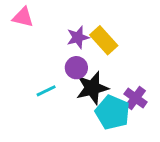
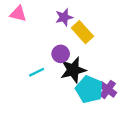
purple star: (78, 37) -> (64, 17), moved
purple cross: (136, 98) -> (108, 89), moved

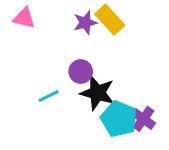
yellow rectangle: (82, 32) -> (110, 20), moved
black star: (73, 70) -> (97, 93), turned 30

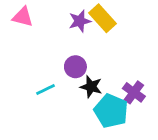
black star: (97, 93) -> (91, 87), size x0.7
purple cross: (143, 119) -> (134, 92), moved

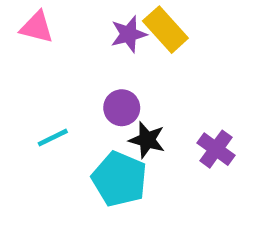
cyan line: (45, 90) -> (53, 138), moved
cyan pentagon: (111, 111) -> (119, 179), moved

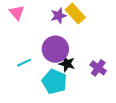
pink triangle: (37, 27) -> (17, 13), turned 35
purple circle: (122, 108) -> (55, 49), size x1.6

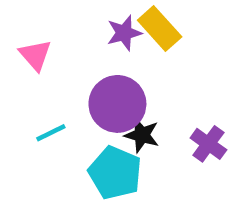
pink triangle: (17, 13) -> (35, 55), moved

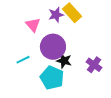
pink triangle: (35, 55) -> (33, 25), moved

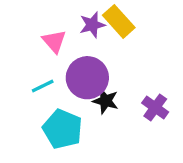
cyan line: (23, 60) -> (43, 86), moved
cyan pentagon: (52, 78) -> (63, 129), moved

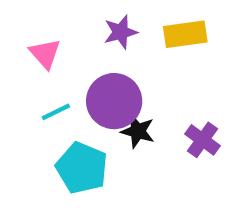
yellow rectangle: (119, 21) -> (185, 34), moved, turned -56
pink triangle: (54, 41) -> (45, 54), moved

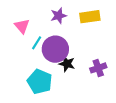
cyan line: (56, 112) -> (37, 43), moved, turned -32
purple cross: (202, 140) -> (98, 68), turned 35

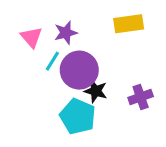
purple star: (59, 16) -> (66, 33), moved
cyan pentagon: (40, 82) -> (78, 116), moved

